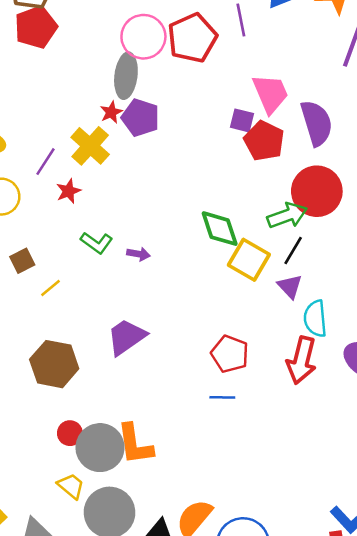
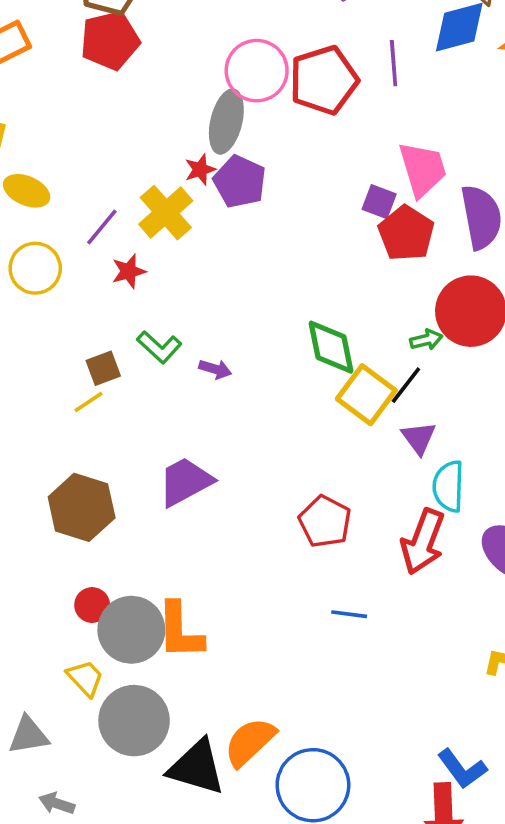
green arrow: (287, 215) -> (426, 340), size x0.6
black line: (293, 250) -> (406, 385), moved
brown square: (22, 261) -> (103, 368), moved
blue line: (222, 397) -> (349, 614), moved

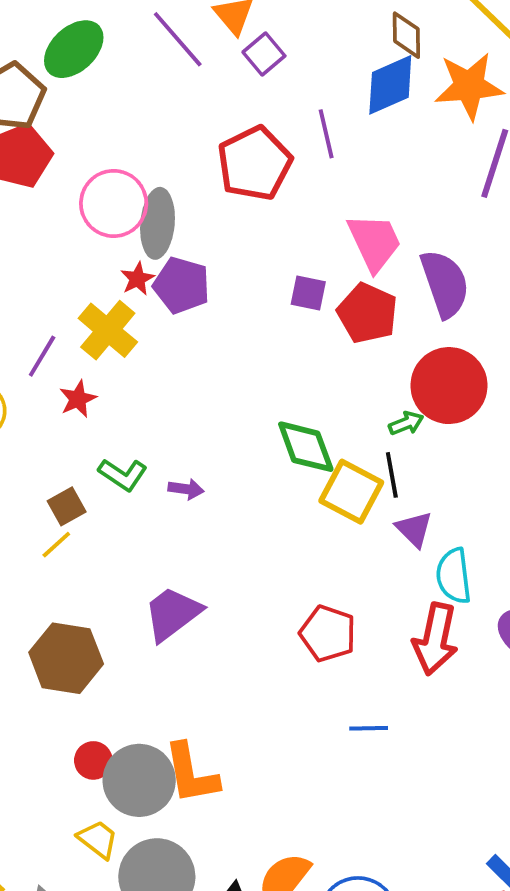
pink circle: (257, 71) -> (114, 203), moved
purple square: (379, 202) -> (308, 293), moved
black line: (406, 385) -> (392, 475), turned -39

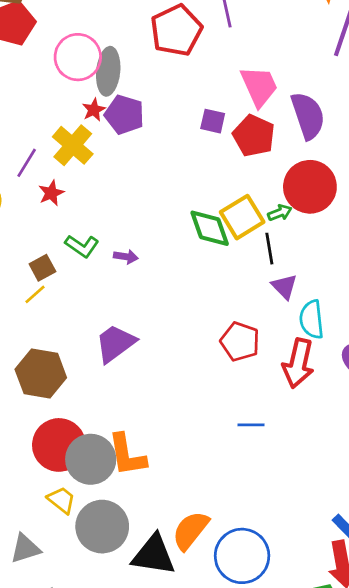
yellow square: (351, 492) -> (242, 217), moved, turned 30
red pentagon: (328, 633) -> (240, 342), moved
red circle: (93, 760) -> (59, 445), size x2.0

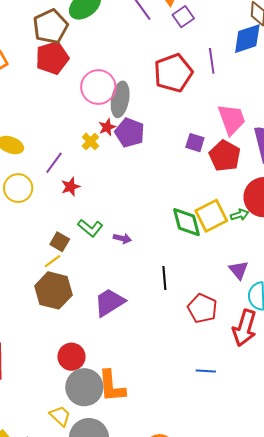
yellow cross: (73, 145) -> (90, 141), moved, size x0.6
black line: (269, 249) -> (164, 278), moved
brown square: (42, 268) -> (60, 242), turned -36
brown hexagon: (41, 373) -> (53, 290), moved
red circle: (59, 445) -> (71, 357), moved, size x0.7

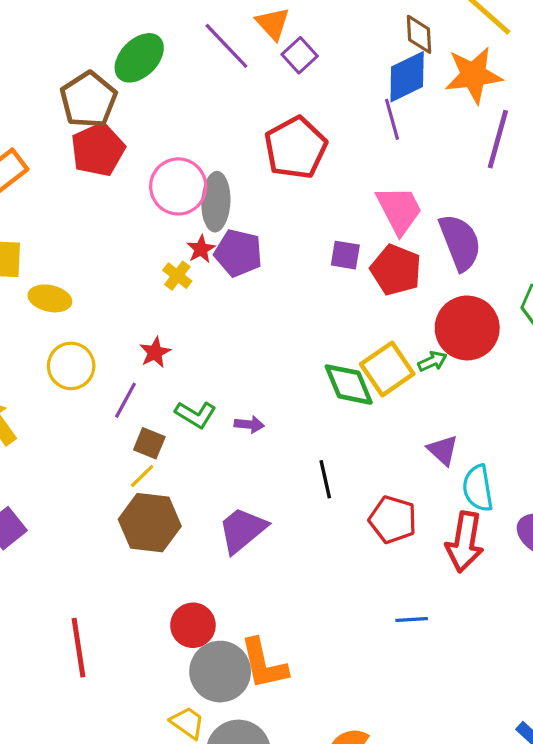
purple line: (212, 61) -> (392, 119), moved
purple line: (54, 163) -> (125, 400), moved

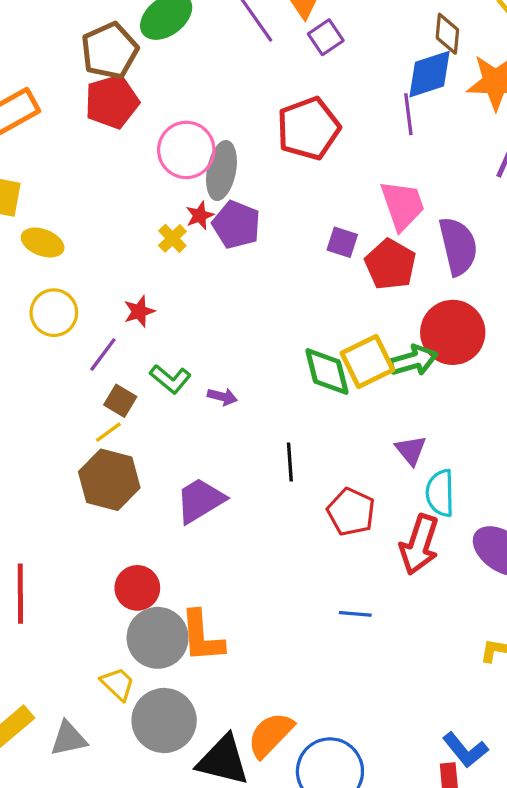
green arrow: (432, 361) -> (413, 360), size x1.6

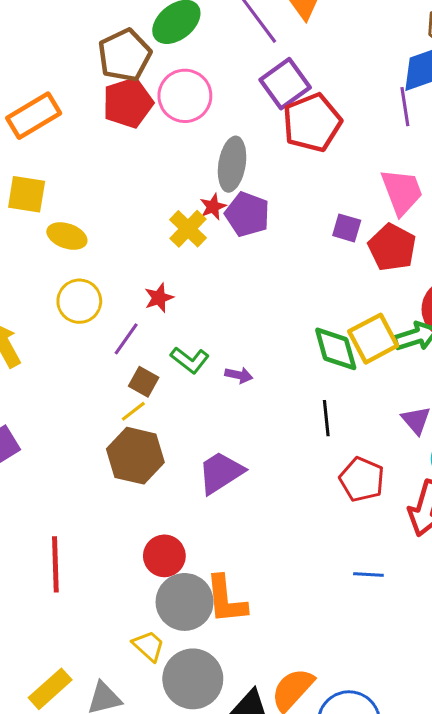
purple square: (326, 37) -> (285, 84), moved, size x1.5
pink circle: (186, 150) -> (185, 96), moved
yellow cross: (172, 238) -> (188, 229), size x1.4
black line: (290, 462) -> (326, 418), moved

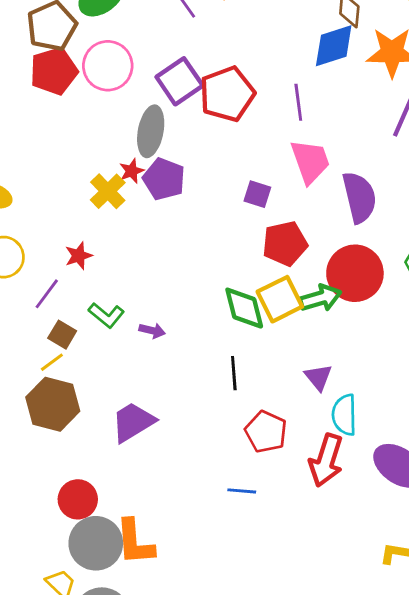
purple square: (285, 84) -> (180, 81), moved
purple line: (405, 107) -> (298, 102), moved
red pentagon: (392, 247) -> (285, 243), moved, turned 30
blue line: (368, 574) -> (242, 491), moved

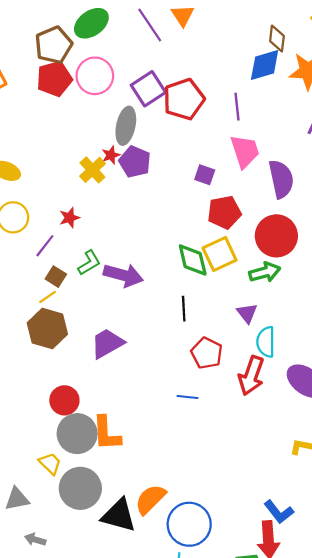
green arrow: (320, 298) -> (265, 272), moved
green L-shape: (106, 315) -> (89, 263), turned -72
purple arrow: (152, 331) -> (123, 275), size x2.0

